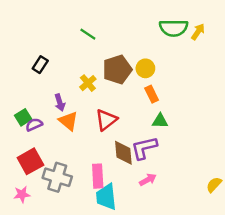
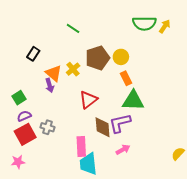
orange triangle: (68, 121) -> (54, 73), moved
green triangle: (160, 121) -> (133, 101), size x1.6
purple semicircle: (34, 125) -> (24, 116), moved
gray cross: (57, 177) -> (48, 127), moved, size x0.6

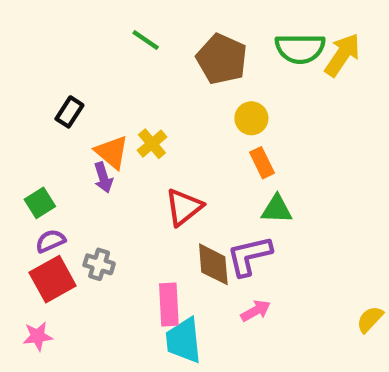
yellow arrow: (165, 26) -> (342, 55), size x1.5
green line: (73, 28) -> (146, 40), moved
brown pentagon: (97, 58) -> (222, 59), moved, turned -30
green triangle: (133, 101) -> (277, 209), size x0.7

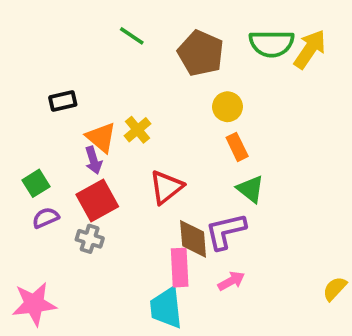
black rectangle: (69, 112) -> (63, 101), turned 44
green triangle: (277, 209) -> (250, 189), turned 36
red square: (53, 279) -> (97, 201), moved
pink rectangle: (169, 304) -> (180, 268), moved
pink star: (38, 336) -> (34, 304), size x1.6

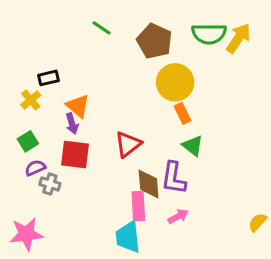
yellow circle: (228, 107) -> (175, 82), size x1.6
yellow cross: (138, 130) -> (31, 100), moved
red square: (97, 201) -> (75, 155), turned 36
purple L-shape: (226, 231) -> (174, 178), turned -68
gray cross: (90, 239) -> (50, 184), moved

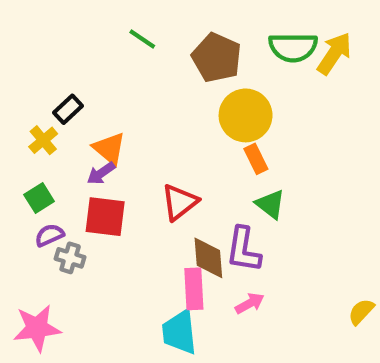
black rectangle: (48, 78) -> (68, 109), turned -30
purple arrow: (72, 124) -> (101, 173), turned 72

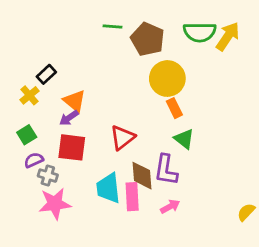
green line: (142, 39) -> (112, 26), moved, turned -30
pink star: (37, 328) -> (55, 204), moved
cyan trapezoid: (179, 332) -> (108, 188), moved

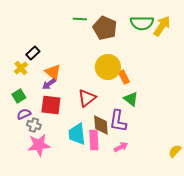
yellow circle: (167, 79) -> (108, 67), moved

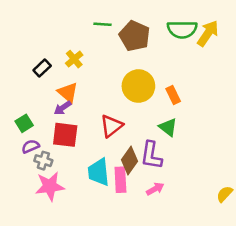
yellow cross: (21, 68) -> (74, 59), moved
orange rectangle: (124, 77) -> (173, 95), moved
brown diamond: (101, 125) -> (129, 161), turned 40

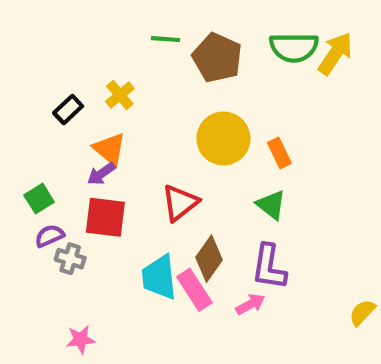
purple L-shape: (151, 155) -> (269, 267), moved
pink rectangle: (120, 180) -> (194, 290), turned -30
pink star: (50, 186) -> (81, 339), moved, size x0.6

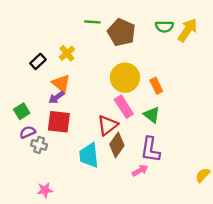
green semicircle: (294, 47) -> (164, 27), size x0.7
red triangle: (180, 203) -> (108, 125), moved
pink rectangle: (194, 290) -> (124, 107), moved

